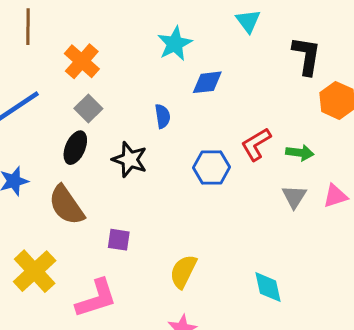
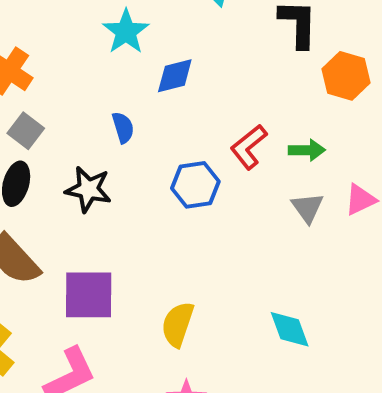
purple square: (119, 240) -> (89, 295), size x1.8

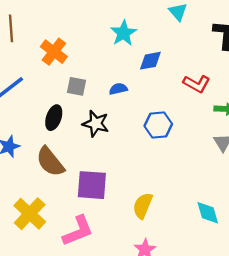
blue semicircle: (123, 128) -> (118, 89), turned -90
gray square: (26, 131) -> (76, 86), moved, turned -30
red L-shape: (249, 147) -> (197, 84), moved, turned -116

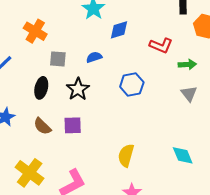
black star: (96, 124) -> (78, 89), turned 30
brown semicircle: (50, 162) -> (42, 126), size x0.7
purple square: (92, 185) -> (73, 125), moved, size x0.7

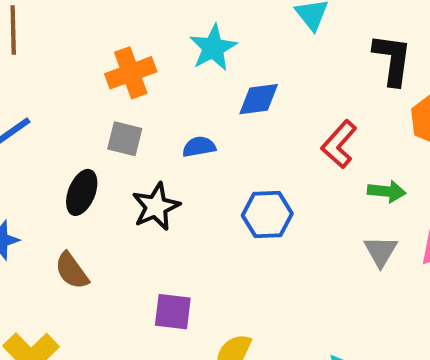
orange cross: (35, 31) -> (131, 73), moved, turned 30
red L-shape: (161, 45) -> (339, 144), turned 100
purple square: (73, 125) -> (173, 312), moved

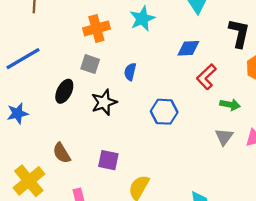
blue diamond: (259, 99) -> (188, 48), moved
blue semicircle: (199, 147) -> (130, 72), turned -72
brown semicircle: (72, 271) -> (62, 153), moved

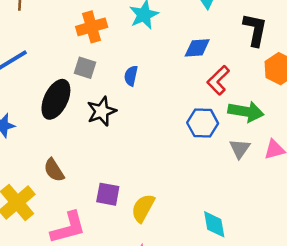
black ellipse: (64, 91) -> (56, 99), size x1.4
green arrow: (230, 105) -> (246, 112), size x1.5
blue hexagon: (164, 112) -> (203, 123), moved
purple square: (108, 160) -> (108, 194), moved

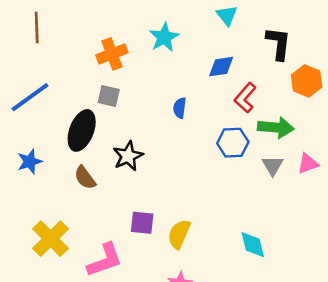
blue semicircle: (131, 76) -> (180, 108), moved
black star: (102, 111) -> (128, 156), moved
brown semicircle: (54, 170) -> (85, 178), moved

